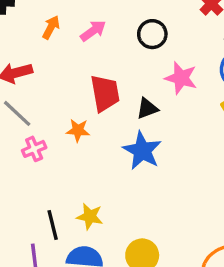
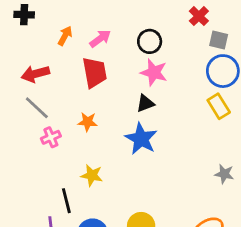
pink star: (181, 78) -> (154, 72), moved
red trapezoid: (105, 93) -> (95, 72), moved
yellow star: (90, 217) -> (92, 175), moved

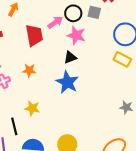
pink arrow: (100, 39) -> (55, 22), moved
gray square: (219, 40) -> (94, 12), moved
yellow rectangle: (219, 106) -> (122, 59), turned -30

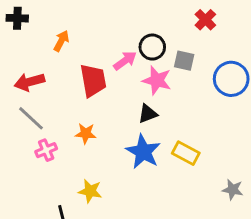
gray square: (94, 12) -> (184, 61), moved
yellow rectangle: (122, 59) -> (186, 153), moved

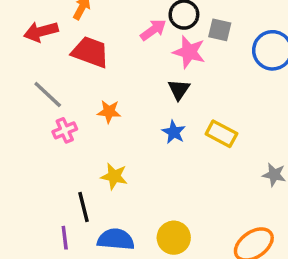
red trapezoid: (93, 80) -> (90, 52), moved, turned -60
red arrow: (29, 82) -> (41, 32), moved
black triangle: (148, 114) -> (179, 89), turned -35
blue star: (143, 152) -> (174, 132), size x0.6

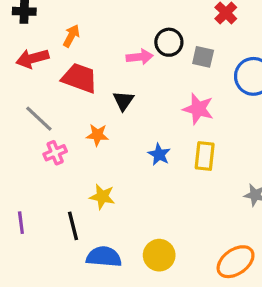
pink arrow: (153, 30) -> (140, 57), turned 30
pink star: (189, 52) -> (198, 109), moved
black triangle: (179, 89) -> (123, 101), moved
yellow rectangle: (221, 134) -> (205, 156), turned 68
purple line: (65, 238) -> (21, 223), moved

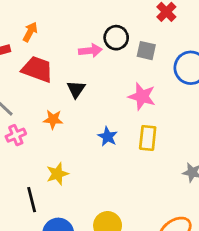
yellow star: (102, 197) -> (57, 174), turned -30

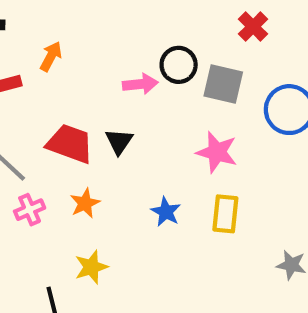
gray square: (146, 51) -> (223, 84), size x1.4
red trapezoid: (37, 69) -> (70, 144), moved
orange star: (53, 119) -> (85, 203), moved, turned -30

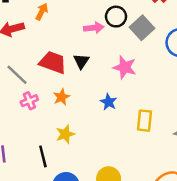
gray square: (223, 84) -> (142, 28), turned 35
pink star: (217, 152) -> (125, 67), moved
yellow rectangle: (225, 214) -> (144, 121), moved

